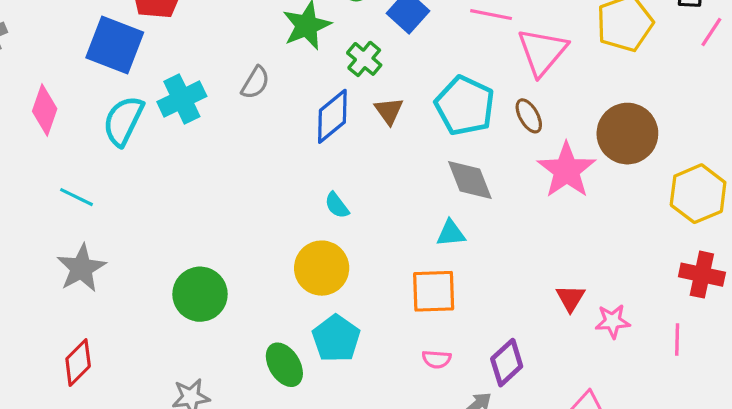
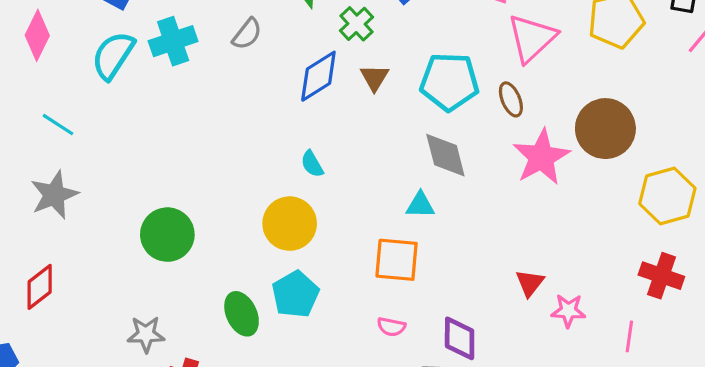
cyan pentagon: (465, 106) -> (449, 82), turned -30
purple diamond: (507, 363) -> (460, 338), turned -54

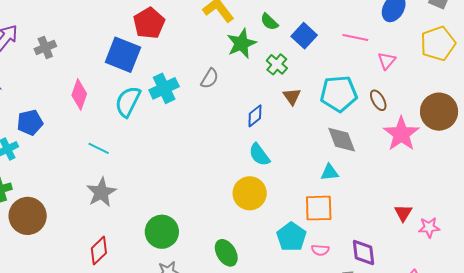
pink triangle: (532, 38) -> (387, 61), size x0.6
blue diamond: (318, 76) -> (255, 116), moved, size x0.7
cyan semicircle: (312, 164) -> (259, 155), size x1.4
green circle: (167, 235) -> (162, 232), moved
cyan pentagon: (295, 294) -> (291, 237), moved

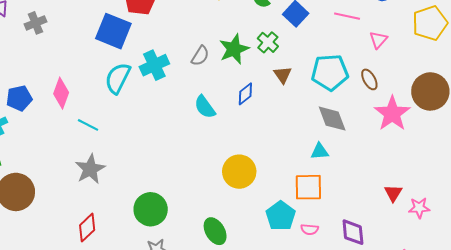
green star: (241, 44) -> (234, 49), moved
pink diamond: (79, 95) -> (61, 93), moved
cyan semicircle: (259, 155) -> (205, 107), moved

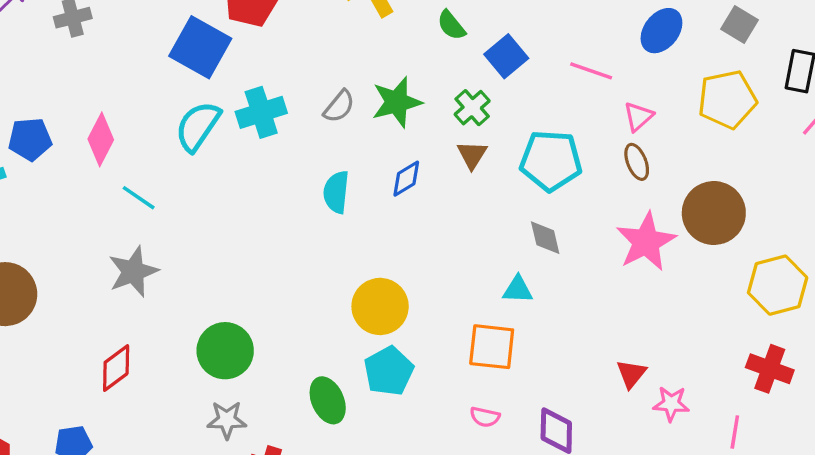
green cross: (268, 42) -> (472, 108), moved
brown ellipse: (369, 79) -> (637, 162), moved
cyan semicircle: (205, 107) -> (336, 192), turned 35
gray diamond: (332, 119) -> (545, 238), size x0.7
cyan pentagon: (281, 216) -> (389, 371), moved

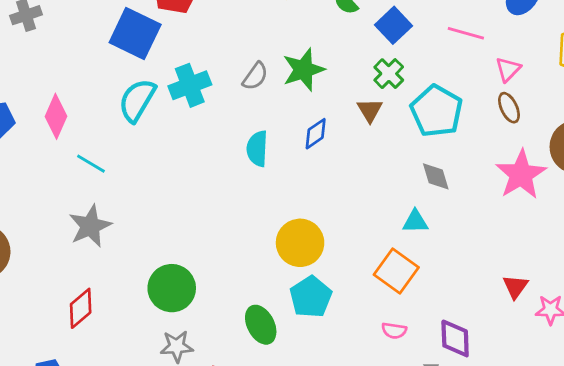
green cross: (472, 108) -> (389, 74), moved
cyan pentagon: (551, 161) -> (437, 111), turned 30
orange square: (492, 347) -> (396, 271), turned 33

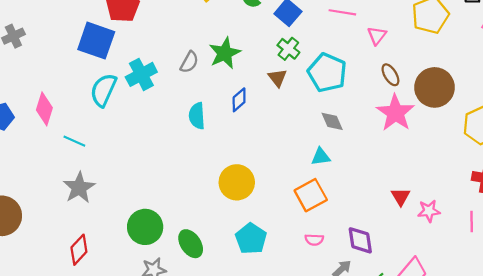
brown ellipse: (509, 108) -> (390, 75), moved
orange square: (396, 271) -> (311, 195), turned 32
cyan pentagon: (311, 297) -> (251, 239), moved
green ellipse: (261, 325) -> (191, 244), moved

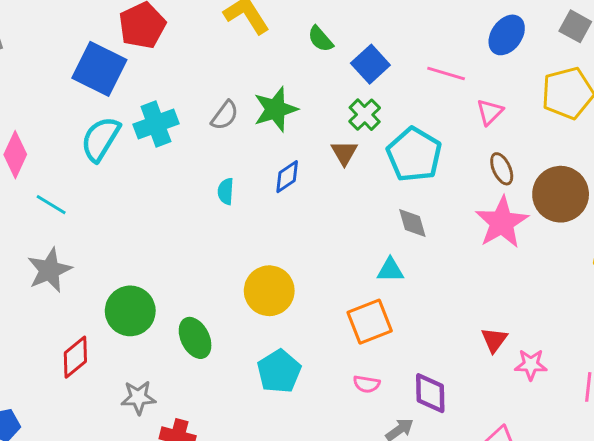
cyan semicircle: (197, 116) -> (226, 191), size x0.7
green circle: (145, 227) -> (130, 311), moved
green ellipse: (191, 244) -> (195, 338), moved
red diamond: (79, 250) -> (75, 357), moved

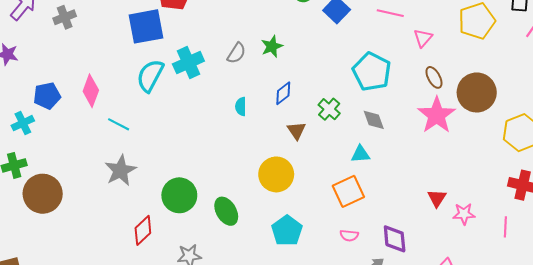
blue square: (99, 69) -> (146, 26), turned -33
green star: (275, 109) -> (272, 46), size x0.7
green cross: (365, 115) -> (329, 109), moved
brown triangle: (344, 153) -> (296, 130), moved

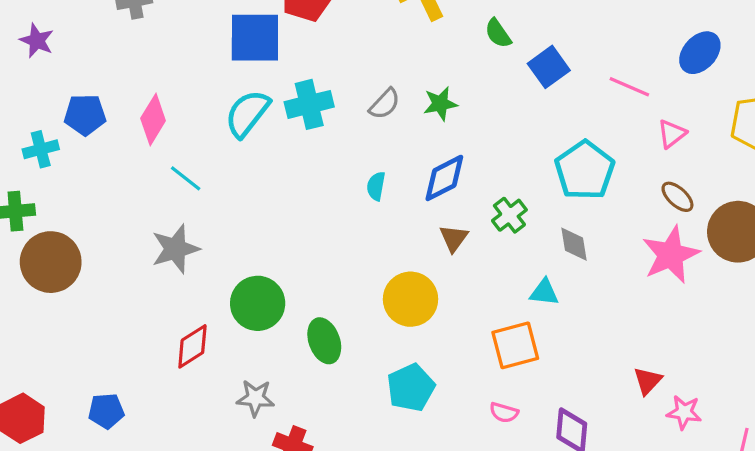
brown ellipse: (434, 77) -> (677, 197), turned -30
blue diamond: (283, 93) -> (444, 178), size x1.4

